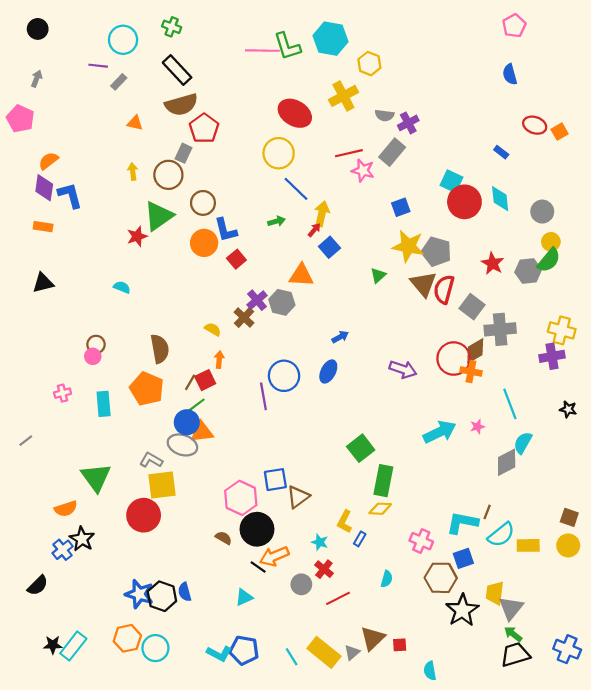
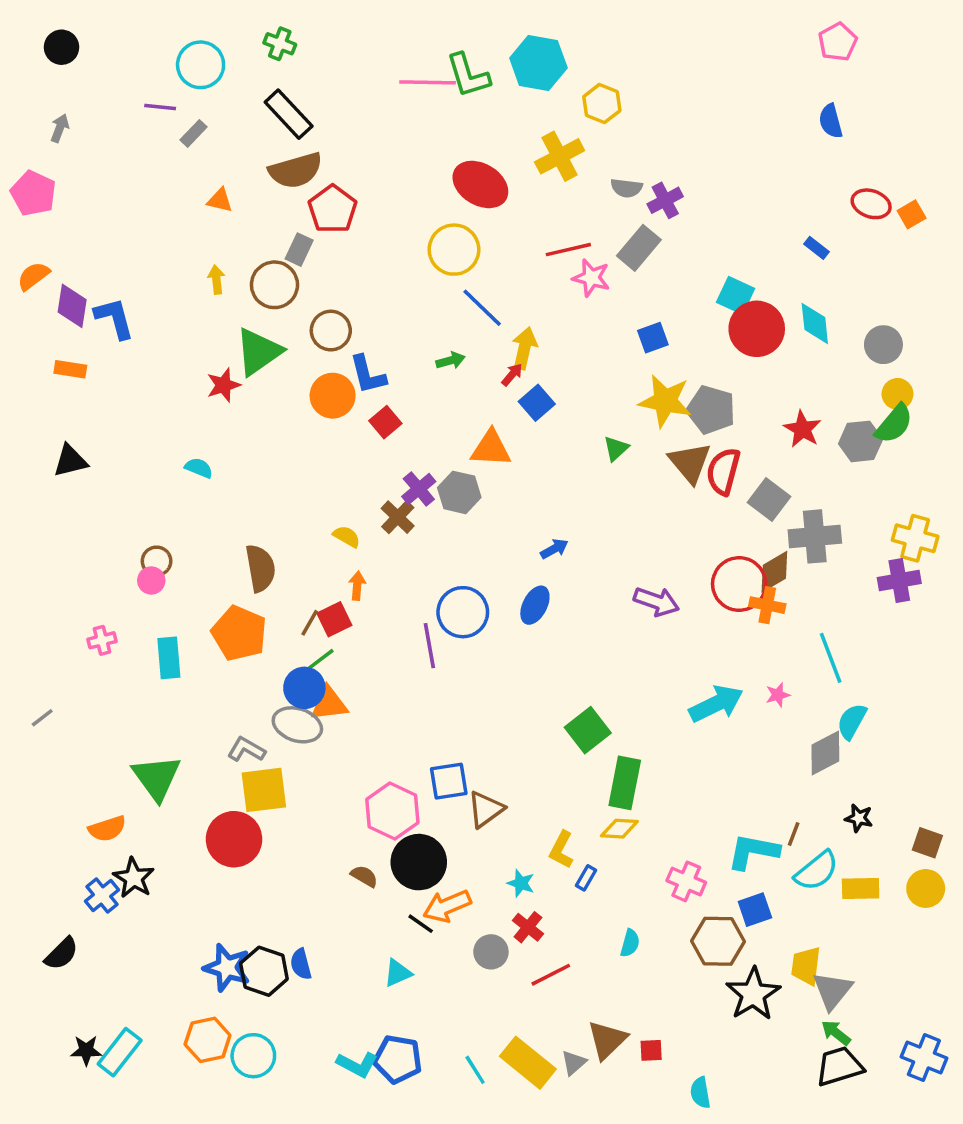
orange semicircle: (48, 161) -> (33, 276), moved
black star: (568, 409) -> (859, 818), moved

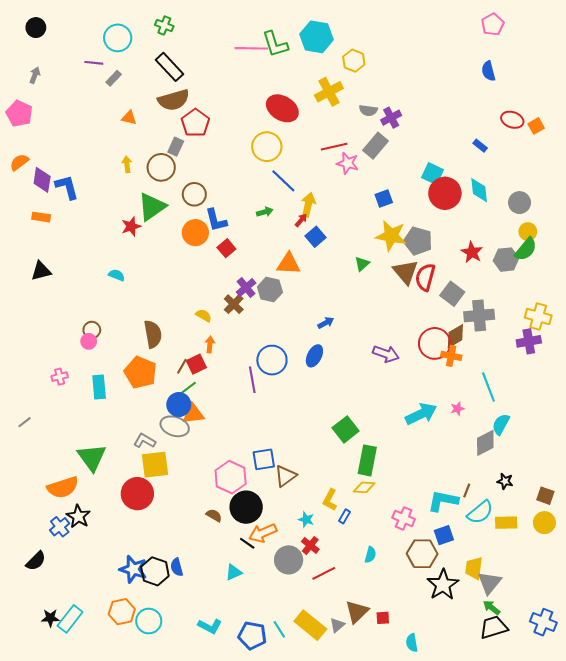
orange semicircle: (107, 829) -> (63, 487), size x1.4
gray circle: (491, 952) -> (289, 560), size x1.4
blue pentagon: (398, 1059) -> (252, 636), moved

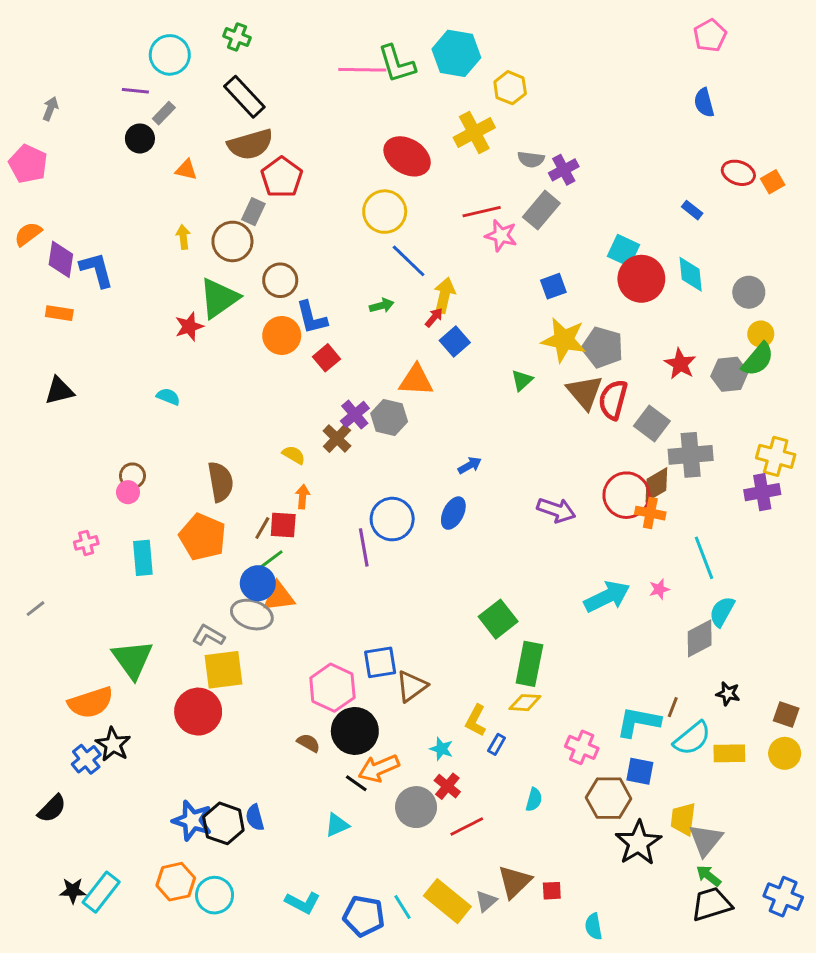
black circle: (36, 28) -> (140, 138), moved
red square: (196, 364) -> (283, 525), turned 30
blue square: (444, 535) -> (640, 771), turned 30

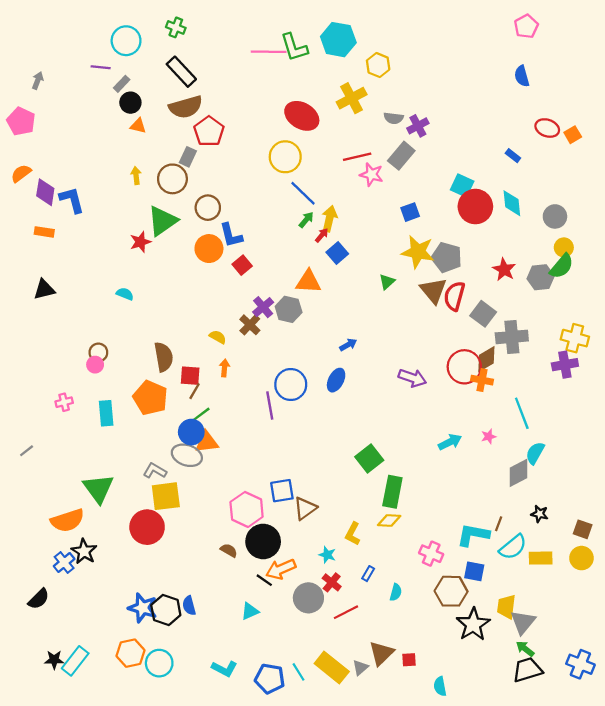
black circle: (140, 138) -> (130, 103), moved
green arrow: (382, 306) -> (306, 220), moved, turned -35
red square: (283, 525) -> (190, 376), moved
cyan arrow: (607, 597) -> (450, 442), size x0.7
blue rectangle: (497, 744) -> (368, 574), moved

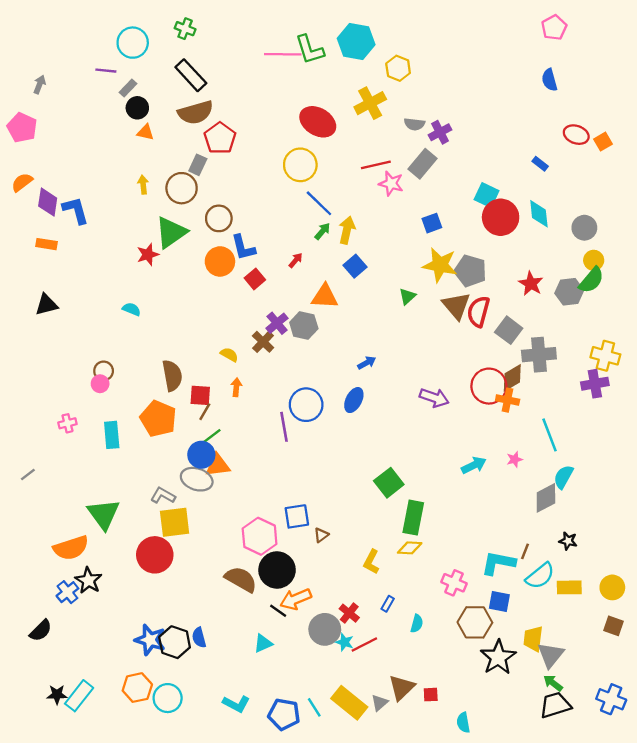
red arrow: (322, 235) -> (296, 260), moved
brown triangle: (305, 508) -> (321, 535), size x0.6
brown square: (583, 529) -> (613, 626), moved
brown semicircle: (229, 550) -> (241, 579), size x1.8
cyan star: (327, 555) -> (345, 642), moved

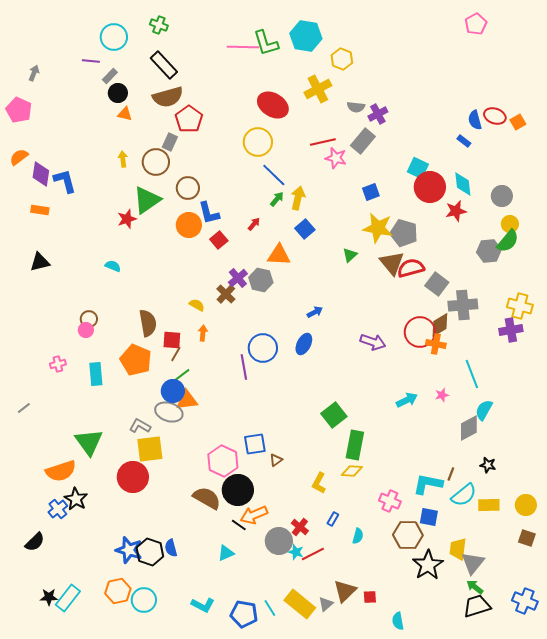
blue semicircle: (549, 80) -> (475, 120), moved
red star: (531, 284) -> (456, 211), moved, turned 30
red semicircle: (478, 312) -> (411, 268), turned 60

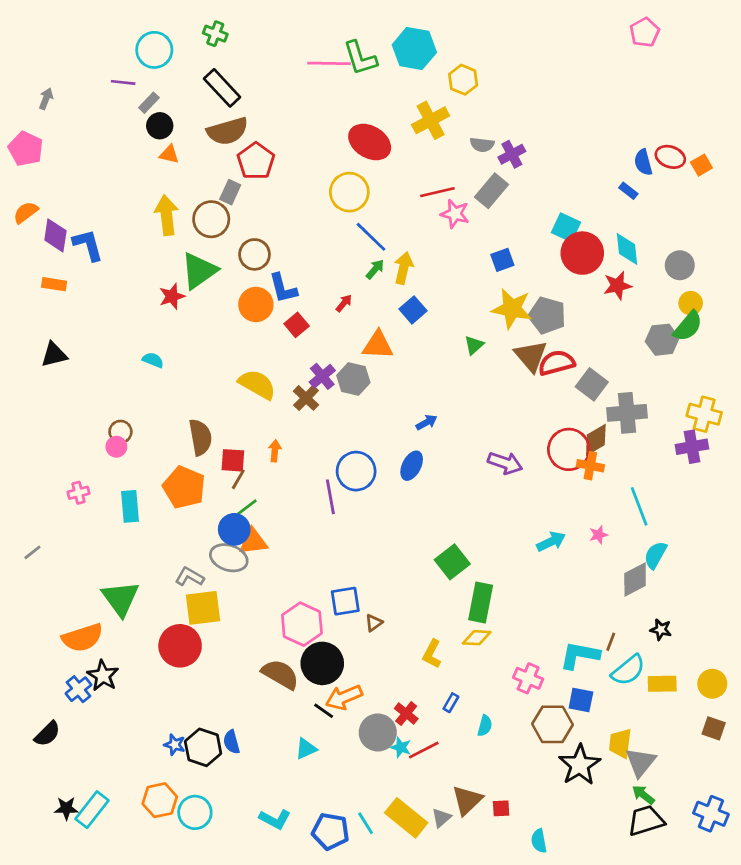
yellow arrow: (123, 159) -> (167, 215), size x1.8
yellow semicircle: (197, 305) -> (257, 384), moved, size x1.8
blue star: (129, 550) -> (175, 745), size x0.6

